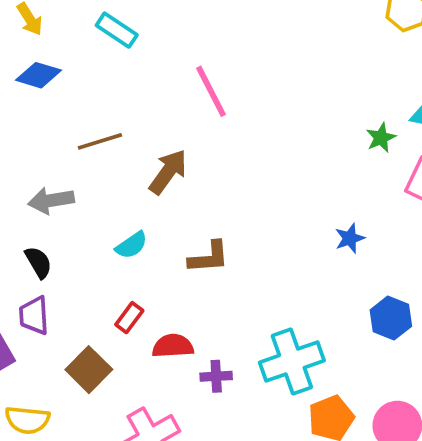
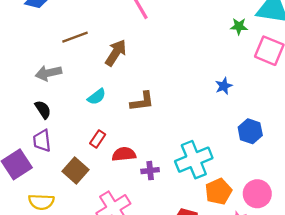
green star: (381, 138) -> (239, 26), turned 30

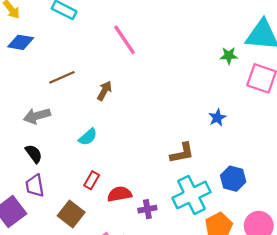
brown arrow: (116, 53) -> (105, 91), size x0.7
brown L-shape: (142, 101) -> (182, 153), moved
blue hexagon: (250, 131) -> (233, 179), moved

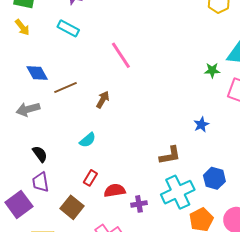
blue diamond: (21, 42) -> (37, 73), moved, turned 50
gray arrow: (37, 116) -> (28, 109), moved

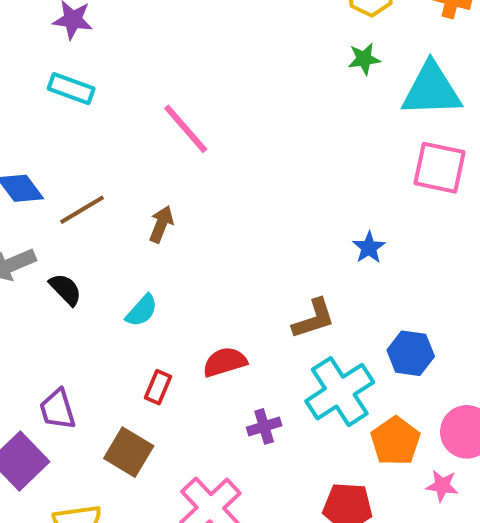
green star: (212, 70) -> (364, 59), moved
black semicircle: (40, 154) -> (65, 289), moved
red semicircle: (115, 190) -> (225, 362), moved

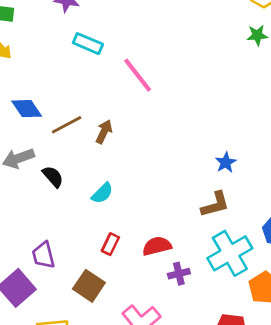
cyan rectangle: (71, 89) -> (88, 44), moved
brown arrow: (161, 224) -> (104, 132), moved
blue star: (369, 248) -> (226, 162), moved
red semicircle: (225, 362) -> (157, 246), moved

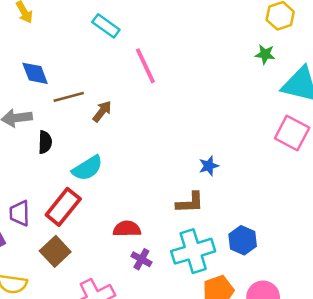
black semicircle: (53, 177) -> (45, 142), turned 30
cyan semicircle: (102, 193) -> (87, 168), size x1.4
red rectangle: (110, 244) -> (63, 207), moved, size x1.8
purple cross: (179, 274) -> (141, 259), turned 30

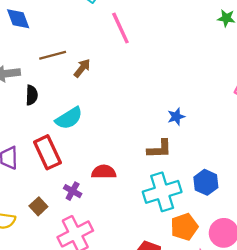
blue diamond: (35, 73) -> (18, 19), moved
red rectangle: (63, 207) -> (47, 152), turned -64
brown square: (55, 251) -> (38, 206), moved, size x0.7
purple cross: (141, 259) -> (73, 191), moved

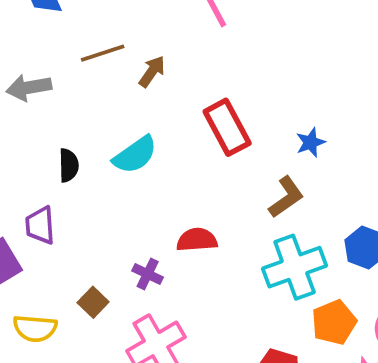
black semicircle: (32, 95) -> (69, 165), moved
brown L-shape: (159, 149) -> (286, 197), turned -30
red rectangle: (47, 152) -> (227, 127), moved

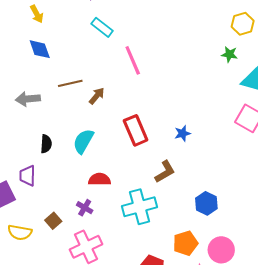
blue star: (311, 142) -> (182, 133), moved
cyan semicircle: (135, 155) -> (83, 141), turned 150
red semicircle: (197, 240) -> (100, 179), moved
cyan cross: (295, 267) -> (140, 207), moved

